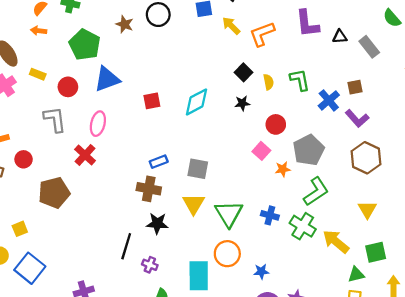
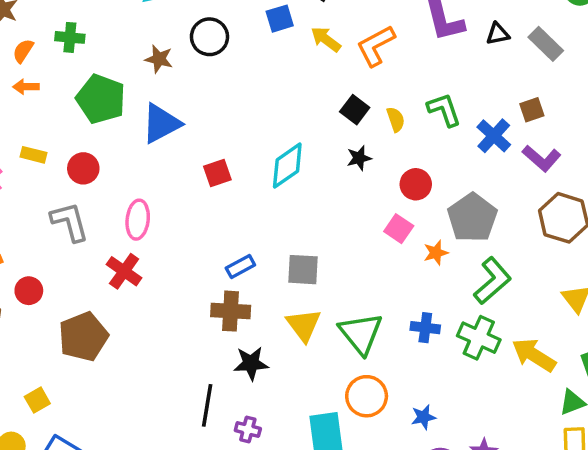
blue triangle: (107, 79) -> (161, 123), moved

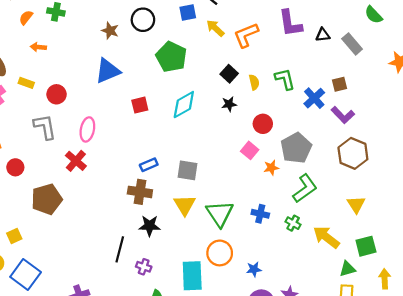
orange arrow: (26, 87) -> (38, 47), moved
green pentagon: (101, 99) -> (171, 57), moved
green cross: (479, 338) -> (293, 223), size x0.6

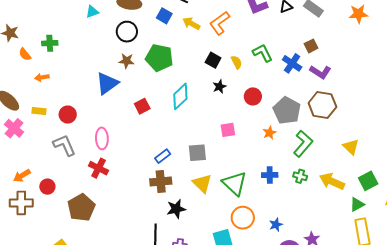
blue square: (188, 13) -> (164, 16), turned -35
orange semicircle: (26, 17) -> (25, 54), turned -64
brown star: (110, 31) -> (126, 61), moved
pink square: (250, 150) -> (228, 130), moved, turned -35
brown hexagon: (353, 153) -> (322, 105), moved

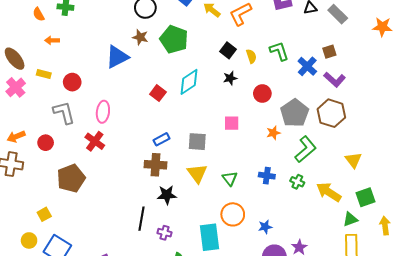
red square: (142, 106) -> (158, 93), moved, turned -35
green triangle: (234, 183) -> (230, 178), size x0.6
red circle: (47, 187) -> (46, 143), moved

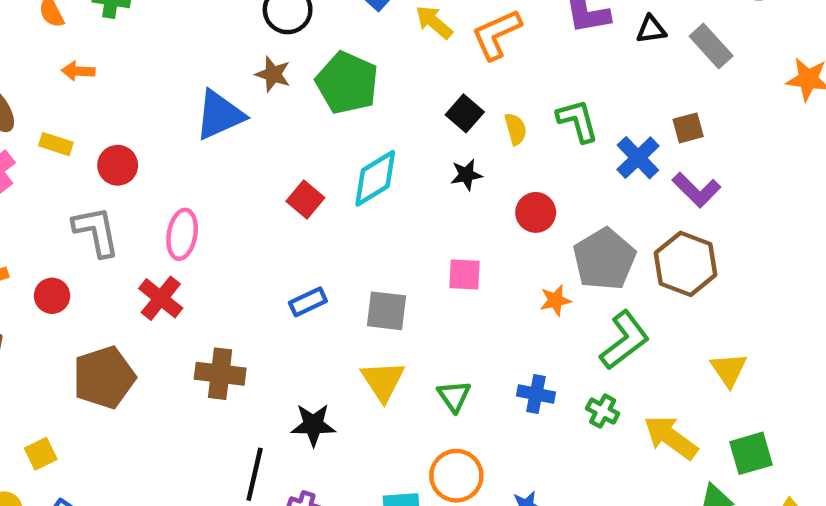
brown cross: (156, 165) -> (220, 374), moved

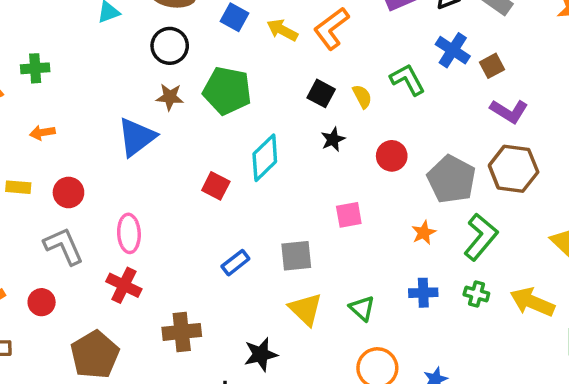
orange arrow: (78, 71) -> (42, 133), moved
blue cross: (638, 158) -> (453, 50), moved
orange star: (555, 300) -> (424, 233), moved

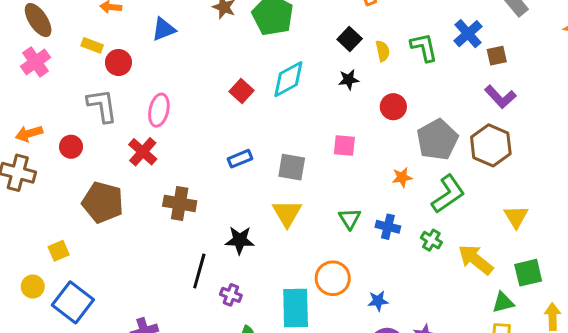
blue triangle: (137, 137) -> (164, 29), moved, size x0.7
yellow rectangle: (18, 187) -> (92, 45), moved
green triangle: (362, 308) -> (350, 219), moved
brown pentagon: (95, 355) -> (103, 202), turned 30

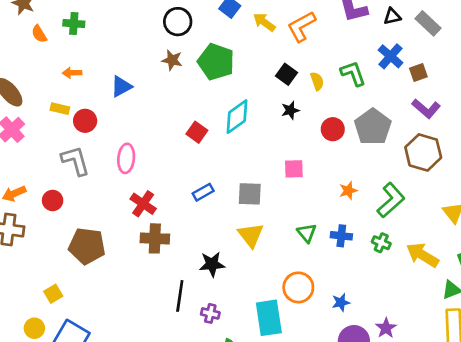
gray pentagon: (437, 140) -> (373, 127), moved
red cross: (143, 152) -> (143, 204), moved

